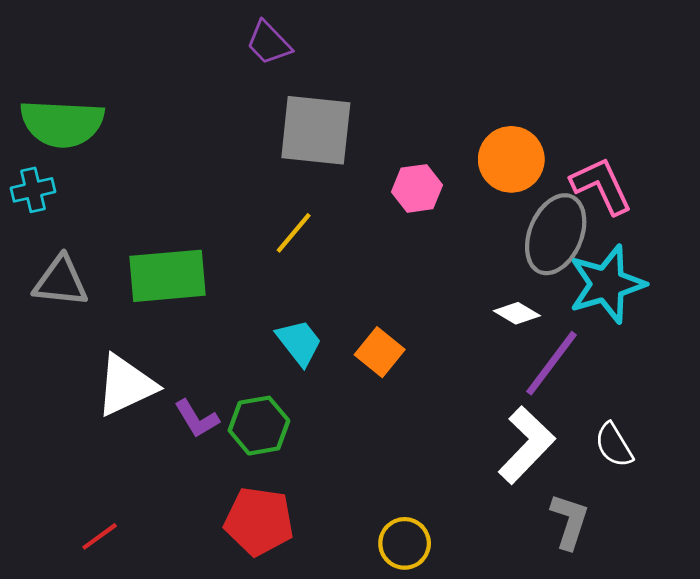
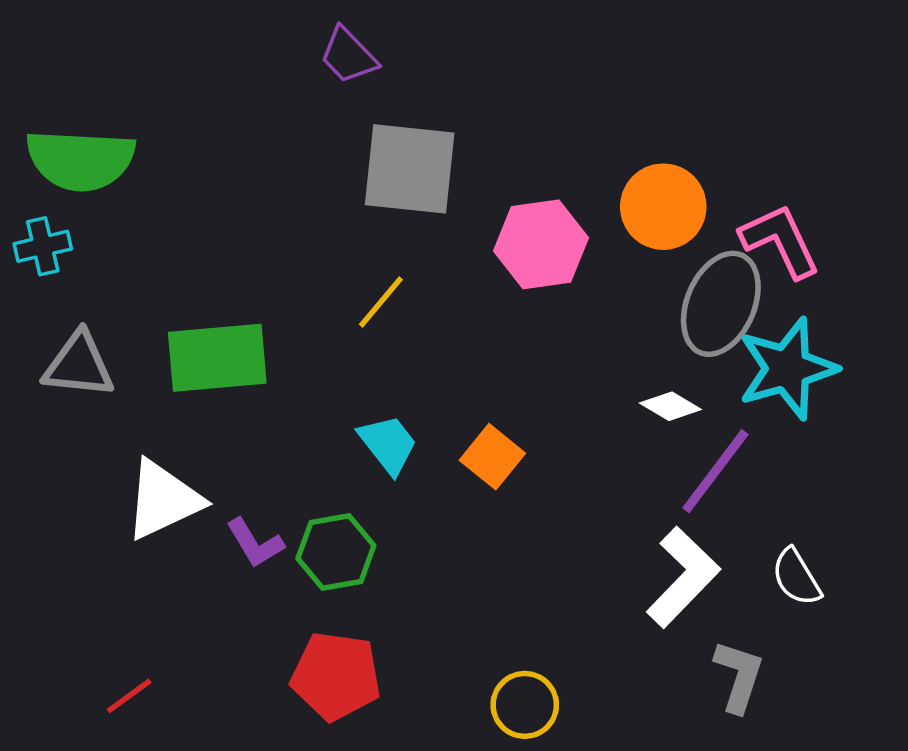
pink hexagon: (417, 188) -> (541, 244), size x1.4

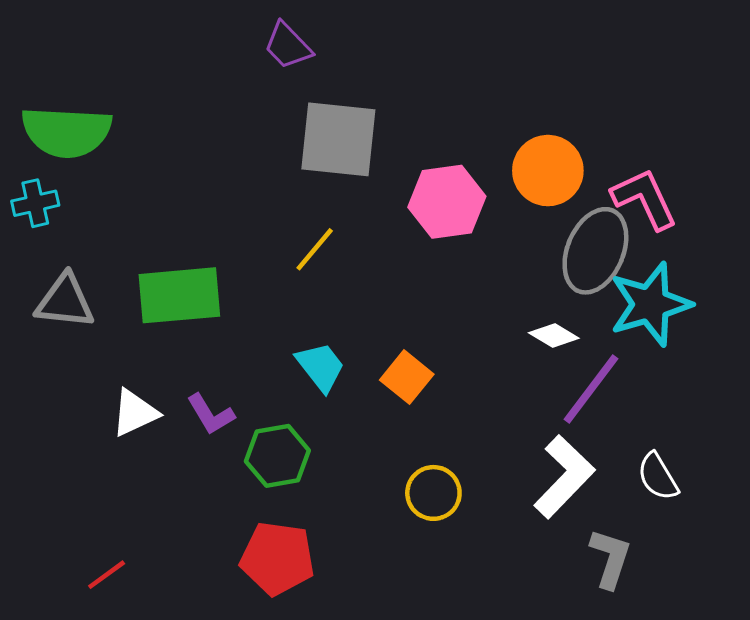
white triangle: (163, 500) -> (135, 413), size x0.7
purple L-shape: (255, 543) -> (211, 414), moved
yellow circle: (525, 705) -> (433, 493), moved

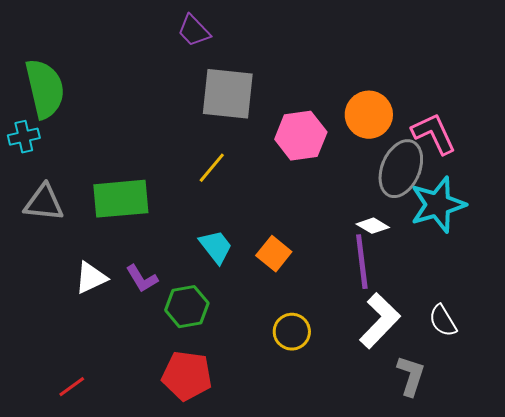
green semicircle: (66, 132) -> (45, 89), turned -106
purple line: (591, 389) -> (362, 262), moved, turned -44

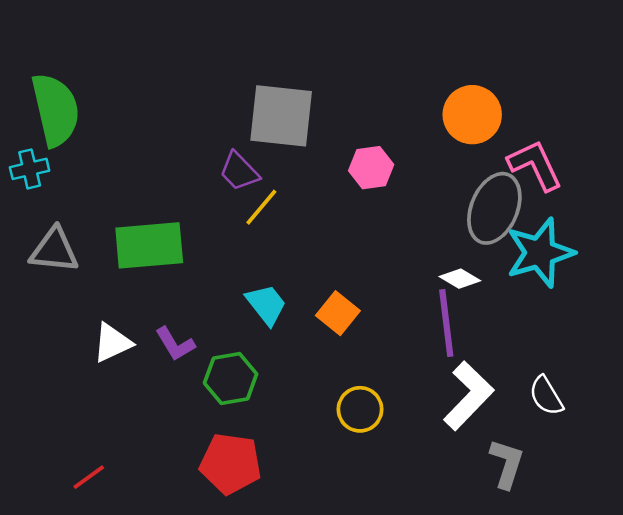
purple trapezoid: (194, 31) -> (239, 171), moved
orange circle: (369, 115) -> (472, 115), moved
pink hexagon: (301, 136) -> (371, 168), size x0.7

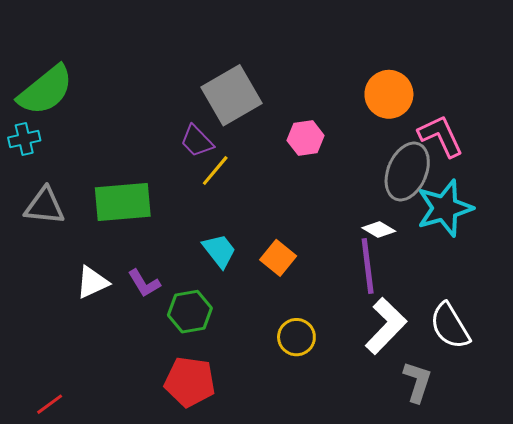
green semicircle: (55, 110) -> (46, 90), turned 64
gray square: (281, 116) -> (231, 95), turned -36
white semicircle: (546, 396) -> (450, 326), size x1.4
red line: (89, 477) -> (50, 404), moved

